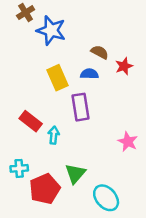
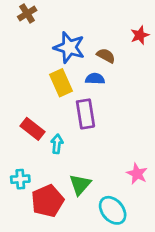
blue star: (51, 30) -> (69, 47), moved
red star: (124, 66) -> (140, 35), moved
pink star: (128, 142) -> (137, 174), moved

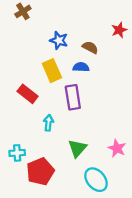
blue star: (69, 47) -> (59, 40), size x0.7
red rectangle: (33, 129) -> (28, 94), moved
green triangle: (80, 185) -> (77, 148), moved

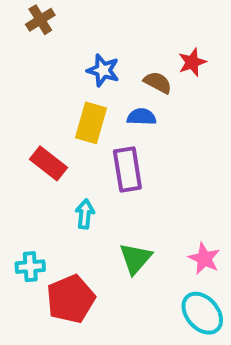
red star: (119, 30) -> (192, 62), moved
yellow rectangle: (52, 71) -> (91, 123), turned 40
cyan ellipse: (96, 180) -> (202, 313), moved

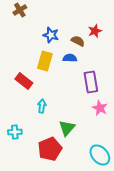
purple rectangle: (127, 169) -> (91, 82), moved
pink star: (204, 259) -> (100, 108), moved
red pentagon: (71, 299) -> (50, 149), moved

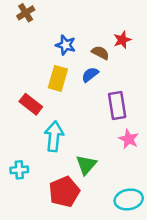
blue semicircle: (70, 58) -> (90, 75), turned -40
cyan arrow: (42, 106) -> (54, 136), size x1.6
cyan ellipse: (100, 155) -> (129, 199), turned -60

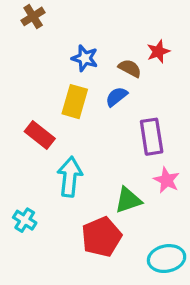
green triangle: (86, 165) -> (128, 200), moved, turned 30
cyan cross: (19, 170) -> (25, 220), turned 36
red pentagon: (64, 192) -> (101, 237), moved

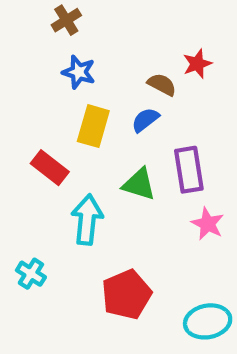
brown cross: (33, 16) -> (66, 20), moved
blue star: (85, 58) -> (79, 72), moved
green triangle: (128, 200) -> (139, 184), moved, turned 36

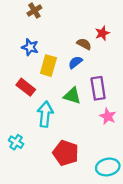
blue star: (79, 72) -> (30, 47), moved
red pentagon: (127, 294) -> (66, 153), turned -30

